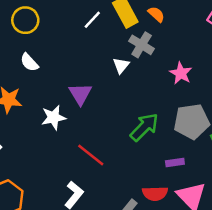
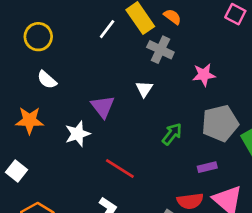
white triangle: (121, 65) -> (144, 89), moved
pink star: (181, 73) -> (204, 75), turned -30
green arrow: (144, 127) -> (172, 134), size x0.7

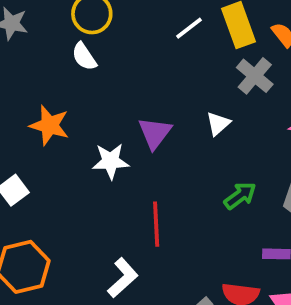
white semicircle: (47, 80) -> (84, 57), moved
red line: (120, 168) -> (156, 224), turned 40

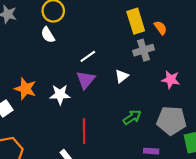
white line: (189, 28) -> (88, 56), moved
gray cross: (255, 76) -> (143, 50), turned 30
orange star: (49, 125) -> (25, 89), moved

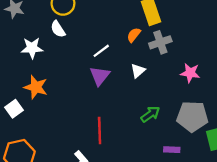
orange semicircle: (161, 28) -> (134, 35), moved, turned -104
white star: (60, 95) -> (32, 48), moved

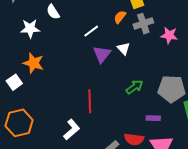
white triangle: (138, 71) -> (124, 49), turned -32
pink star: (190, 73) -> (169, 35), moved
purple triangle: (100, 76) -> (102, 54), moved

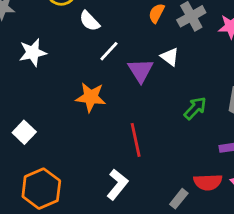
white semicircle: (53, 12) -> (89, 21), moved
white line: (91, 31) -> (109, 51), moved
orange star: (33, 63) -> (91, 97), moved

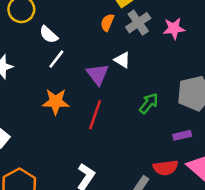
white line: (109, 51) -> (56, 59), moved
red line: (136, 140) -> (95, 115), moved, turned 36

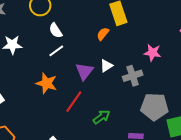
gray cross: (138, 23) -> (133, 76), moved
white triangle: (122, 60) -> (106, 66), turned 40
green arrow: (149, 103) -> (102, 117), moved

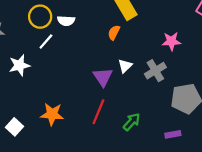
white semicircle: (56, 30) -> (66, 21), moved, turned -42
white line: (56, 51) -> (46, 42), moved
orange star: (47, 83) -> (52, 114), moved

